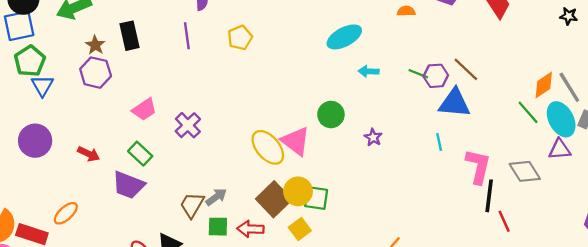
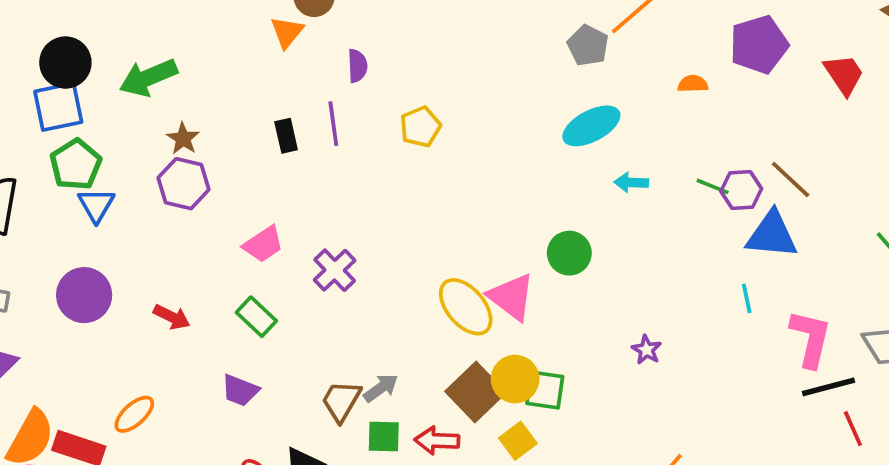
black rectangle: (130, 36) -> (286, 136), moved, size x0.7
purple star: (373, 137) -> (647, 350), moved
purple trapezoid: (128, 185) -> (240, 390), moved, size x0.7
black line: (489, 196) -> (828, 387), turned 68

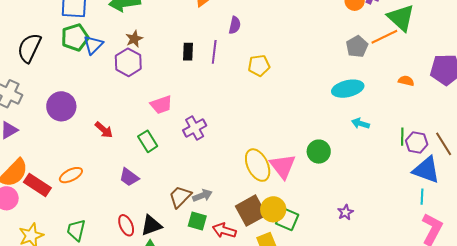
green line: (713, 186) -> (402, 137), turned 54
blue triangle: (96, 205) -> (93, 45), moved
cyan line: (747, 298) -> (422, 197), moved

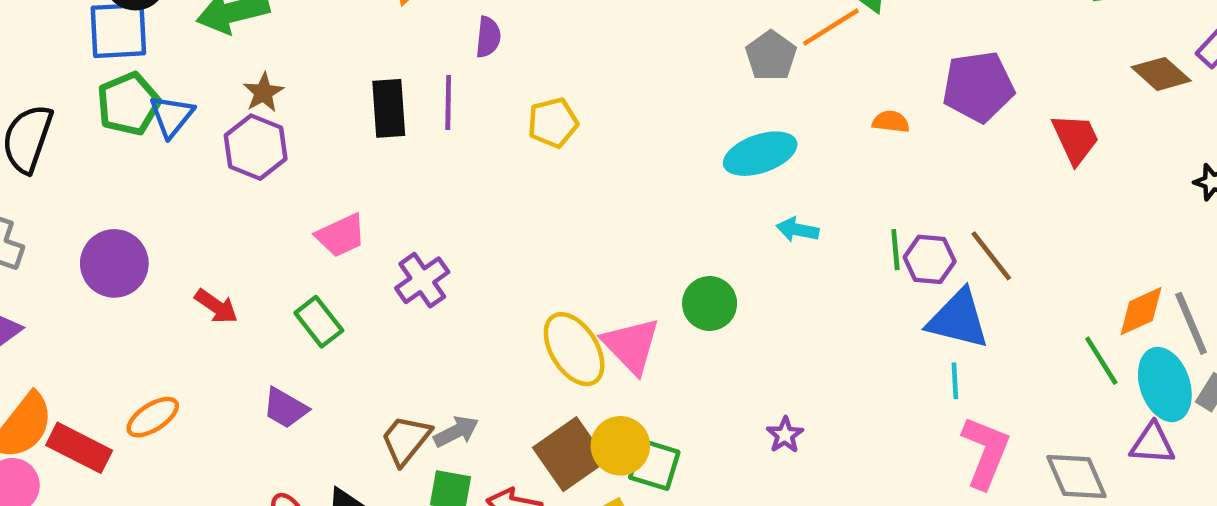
black rectangle: (188, 52) -> (389, 108), size x1.4

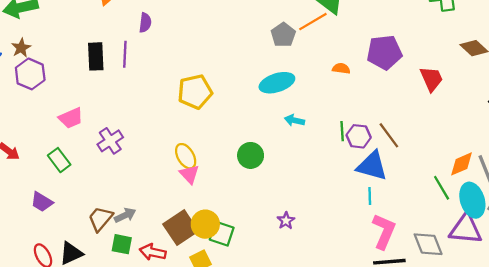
brown star: (263, 92) -> (21, 48), moved
yellow pentagon: (553, 123) -> (195, 92), moved, size x1.4
pink triangle: (631, 346) -> (189, 174), moved, size x0.7
yellow ellipse: (574, 349) -> (186, 156), moved, size x0.7
purple triangle: (1152, 444) -> (466, 229), size x1.5

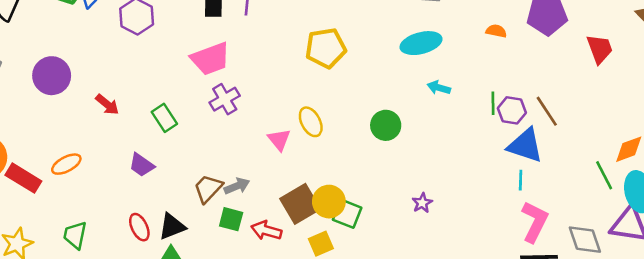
pink trapezoid: (71, 118) -> (210, 59), moved, size x1.4
pink triangle: (189, 174) -> (279, 140), moved

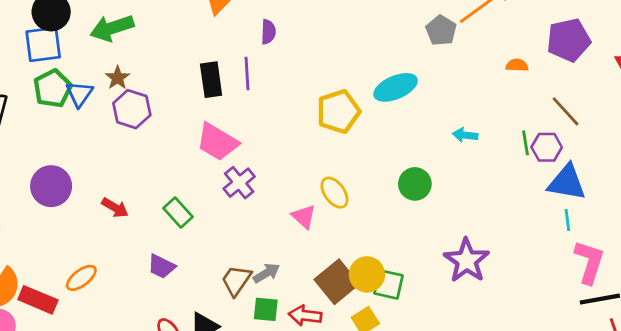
cyan ellipse: (421, 43) -> (396, 87), moved
pink trapezoid: (210, 59) -> (217, 142), turned 60
brown line: (547, 111) -> (566, 111), moved
purple star: (422, 203) -> (467, 261), size x2.0

